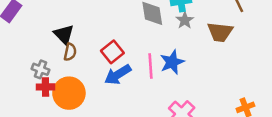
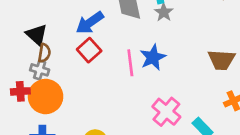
brown trapezoid: (220, 32) -> (222, 60), moved
gray cross: (40, 69) -> (40, 70), moved
blue arrow: (118, 75) -> (90, 23), moved

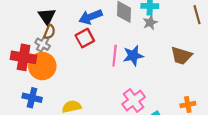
brown trapezoid: (222, 60) -> (181, 56), moved
red cross: (20, 91) -> (24, 57), size x1.6

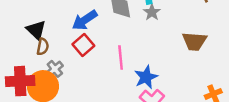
gray cross: (43, 44) -> (55, 69), moved, turned 32
blue star: (133, 56) -> (146, 77), moved

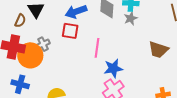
red square: (83, 45) -> (70, 31), turned 36
brown semicircle: (43, 47) -> (20, 21), moved

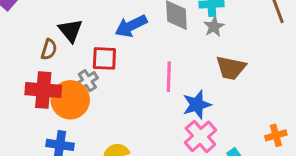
red square: (70, 31) -> (104, 58), moved
brown trapezoid: (158, 50) -> (231, 68), moved

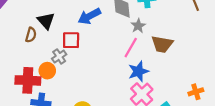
gray star: (214, 27) -> (138, 26), moved
pink line: (169, 77) -> (131, 48), moved, turned 30
red cross: (43, 90) -> (28, 80), moved
orange circle: (70, 100) -> (47, 71), size x0.6

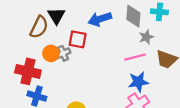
brown semicircle: (31, 35) -> (39, 27), size x1.5
pink line: (131, 48) -> (135, 57), turned 36
orange circle: (47, 71) -> (51, 53), moved

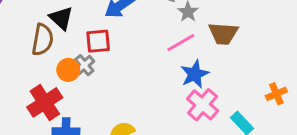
red cross: (28, 71) -> (45, 102), turned -30

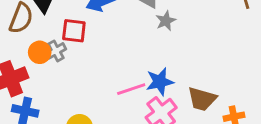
brown trapezoid: (223, 34) -> (202, 99), moved
pink line: (181, 43) -> (131, 89), moved

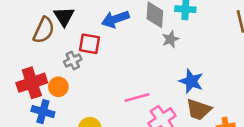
orange circle: (40, 52) -> (58, 87), moved
blue star: (160, 82) -> (191, 81), moved, turned 30

